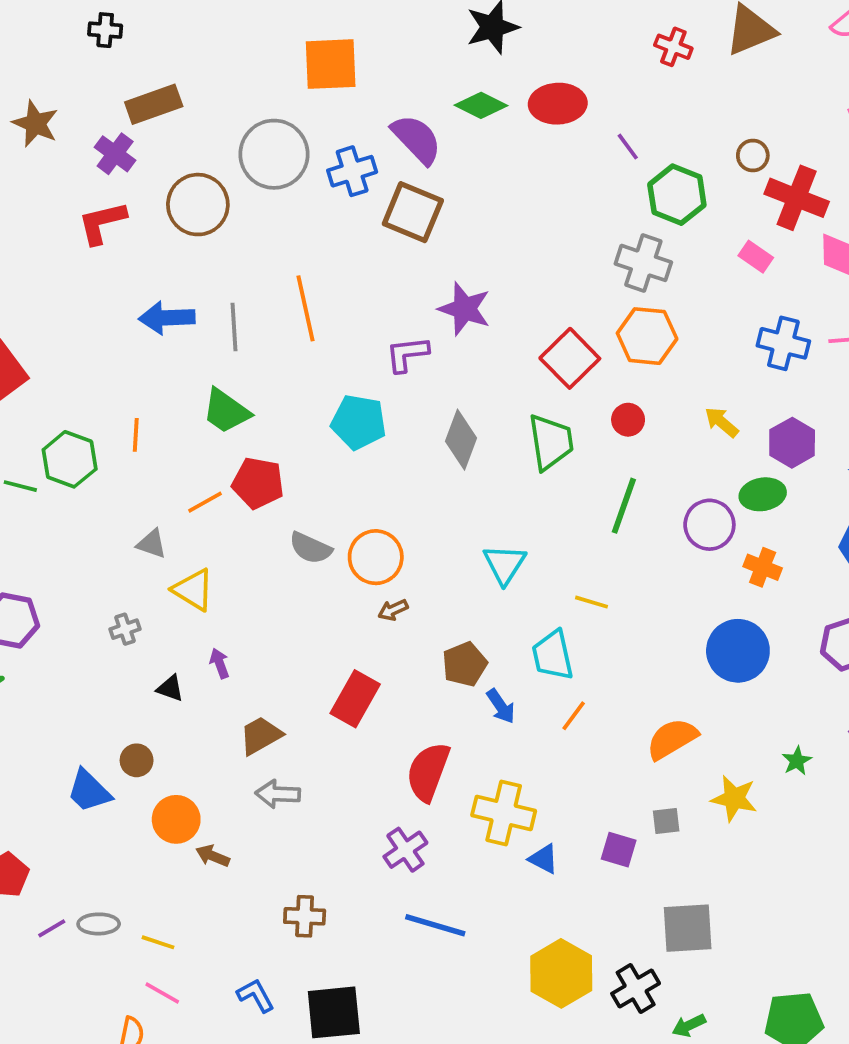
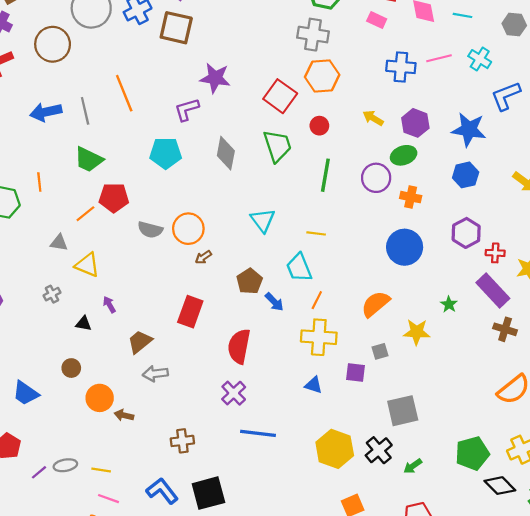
blue trapezoid: (89, 791) -> (26, 393), moved
yellow cross: (504, 813) -> (319, 337), moved
blue L-shape: (256, 995) -> (162, 491), size x1.4

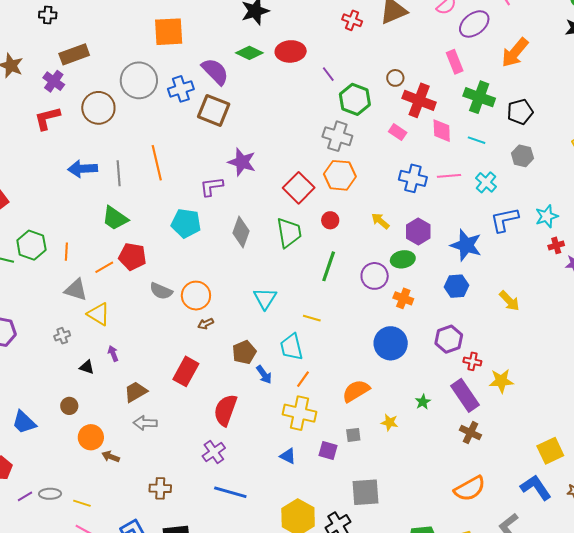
orange line: (39, 182) -> (66, 252), moved
gray triangle: (59, 243) -> (76, 290), size x1.4
yellow star: (417, 332) -> (390, 422), size x0.7

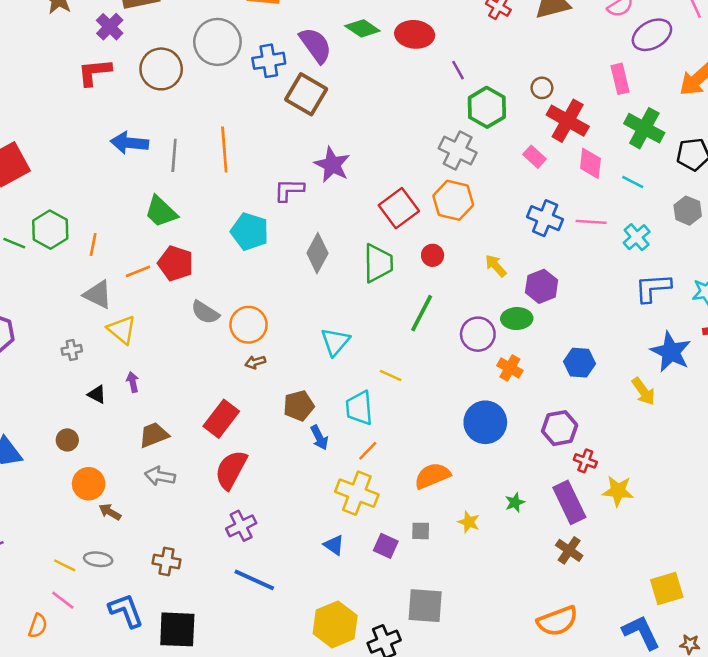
blue star: (466, 245) -> (671, 352), moved
red semicircle: (225, 410) -> (231, 470), moved
gray ellipse: (50, 494) -> (98, 559), moved

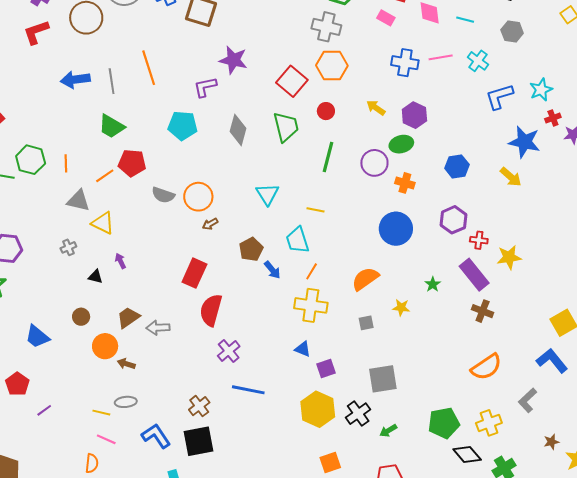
brown trapezoid: (154, 435) -> (128, 318), moved
purple square: (386, 546) -> (326, 369), moved, turned -30
brown cross: (166, 561) -> (199, 406), moved, turned -35

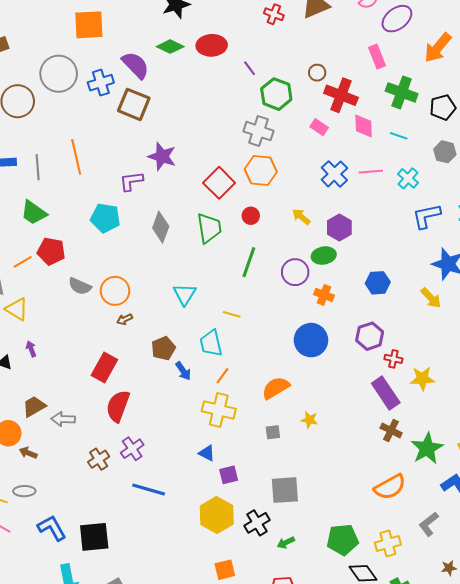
blue cross: (405, 63) -> (334, 174), turned 32
green star: (433, 284) -> (427, 448), moved, size x2.0
brown cross: (199, 406) -> (99, 459), moved

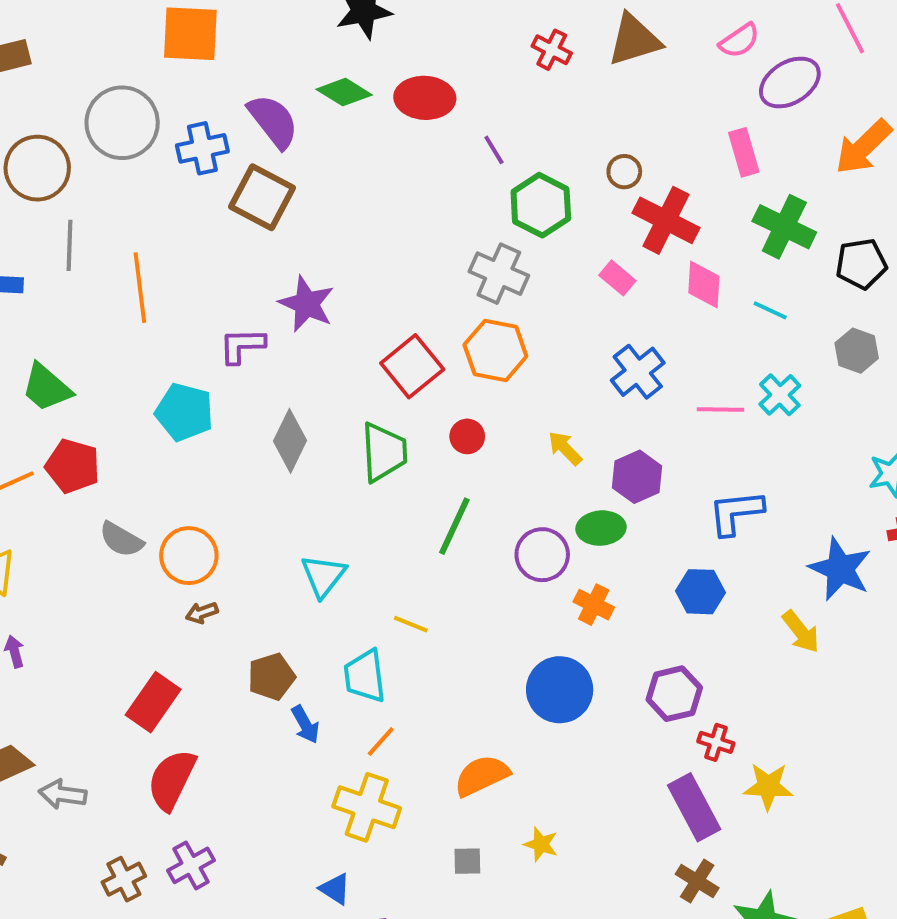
gray line: (38, 167) -> (70, 245), moved
pink line: (371, 172) -> (721, 410), moved
blue L-shape: (426, 216) -> (736, 513), moved

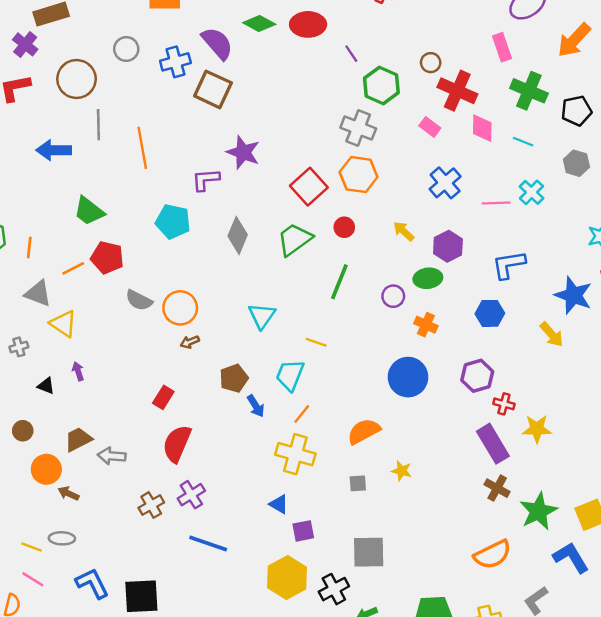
gray circle: (122, 123) -> (126, 49), size x0.6
green trapezoid: (384, 452) -> (295, 239), turned -120
purple circle: (542, 555) -> (393, 296), size x0.7
cyan trapezoid: (365, 676) -> (290, 375), turned 32
red rectangle: (153, 702) -> (163, 397), size x0.7

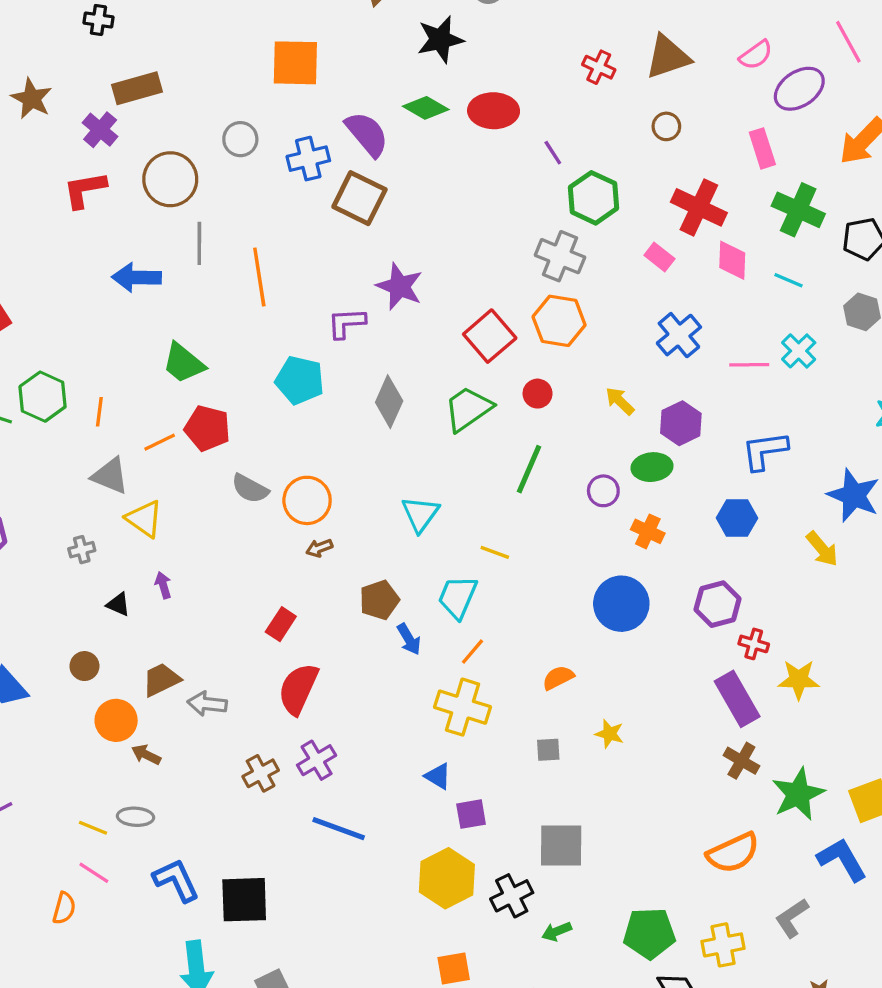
brown circle: (431, 63) -> (666, 126), moved
orange semicircle: (364, 431) -> (558, 678), size x0.7

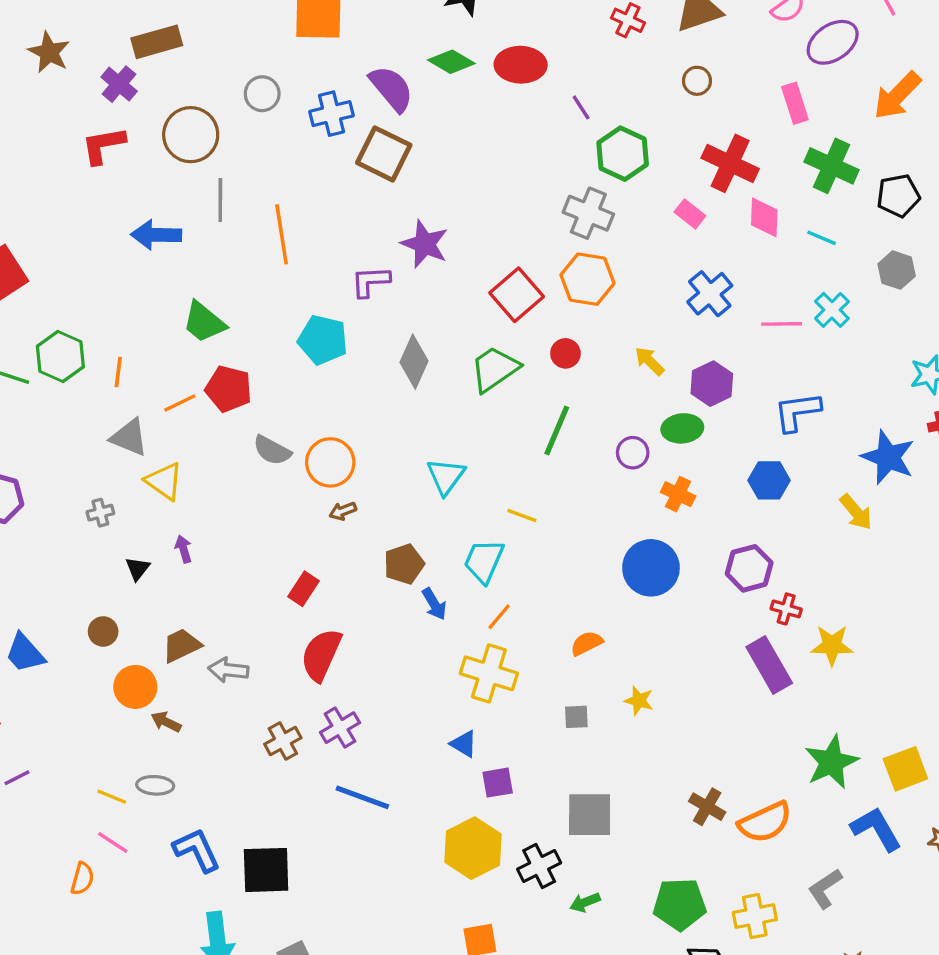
black triangle: (118, 604) -> (138, 569), turned 45
brown cross: (741, 761) -> (707, 807), moved

